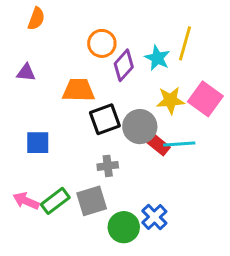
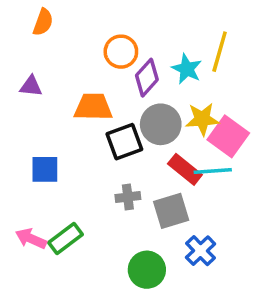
pink square: (205, 99) -> (228, 136), moved
gray circle: (140, 127) -> (161, 124), moved
gray square: (92, 201) -> (171, 211), moved
blue cross: (154, 217) -> (201, 251), moved

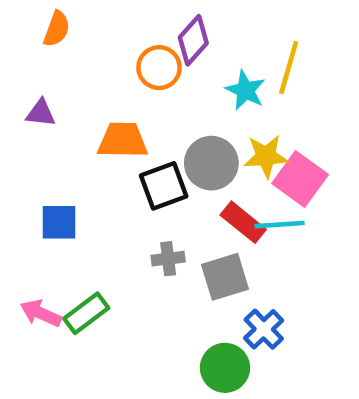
purple diamond: (147, 78) -> (193, 40), moved
green circle: (147, 270) -> (225, 368), moved

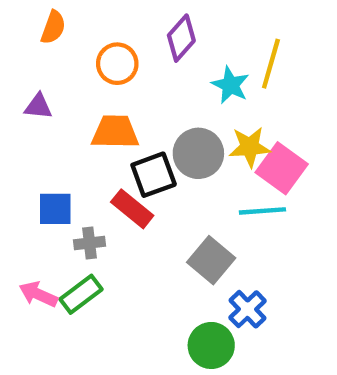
orange circle: (159, 68) -> (117, 64), moved
red rectangle: (243, 222) -> (132, 209), moved
gray cross: (168, 259) -> (90, 243), moved
gray square: (225, 277) -> (211, 260), turned -33

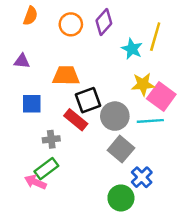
orange circle: (117, 64) -> (71, 24), moved
gray circle: (198, 153) -> (115, 116), moved
blue square: (55, 209) -> (32, 104), moved
pink arrow: (38, 294) -> (35, 182), moved

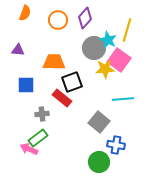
yellow star: (143, 84) -> (105, 69), moved
pink square: (161, 96) -> (119, 60), moved
gray circle: (115, 116) -> (94, 48), moved
blue cross: (142, 177) -> (116, 145), turned -36

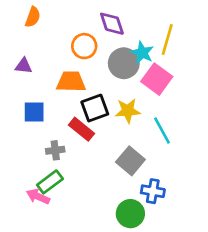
purple diamond: (85, 18) -> (112, 24), turned -60
orange circle: (58, 20) -> (84, 46), moved
yellow star: (105, 69) -> (128, 111), moved
cyan line: (123, 99) -> (162, 131), turned 65

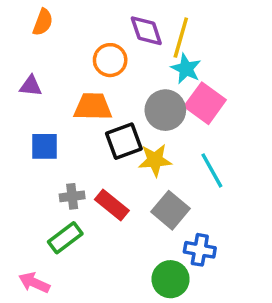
yellow line: (167, 39) -> (181, 38), moved
gray circle: (124, 63) -> (165, 110), moved
yellow star: (128, 111) -> (155, 160), moved
red rectangle: (82, 129) -> (112, 205), moved
pink arrow: (38, 196) -> (34, 283), moved

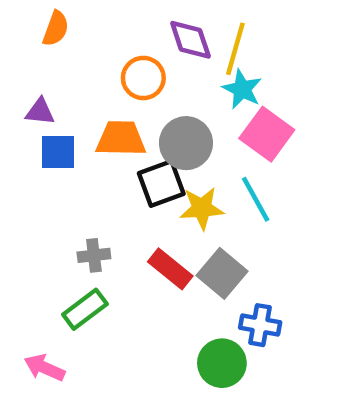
gray circle: (165, 110) -> (186, 143), moved
blue square: (45, 146) -> (58, 152), moved
cyan line: (212, 170) -> (256, 199), moved
red rectangle: (112, 205) -> (170, 269), moved

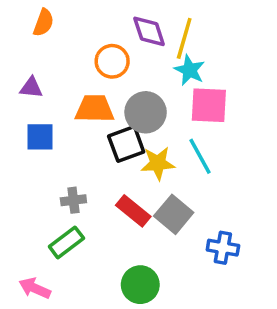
pink square: (267, 134) -> (209, 105), turned -33
blue square: (58, 152) -> (40, 137), moved
blue cross: (260, 325) -> (223, 248), moved
green circle: (222, 363) -> (140, 285), moved

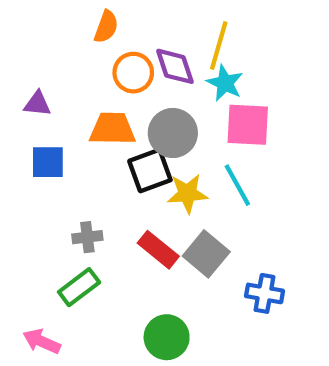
orange semicircle: (44, 23) -> (106, 27), moved
purple diamond: (149, 31) -> (175, 66), moved

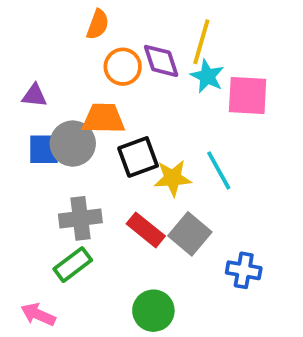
pink square: (248, 125) -> (248, 96), moved
gray circle: (173, 133) -> (73, 144), moved
gray cross: (87, 237) -> (80, 218), size x1.5

